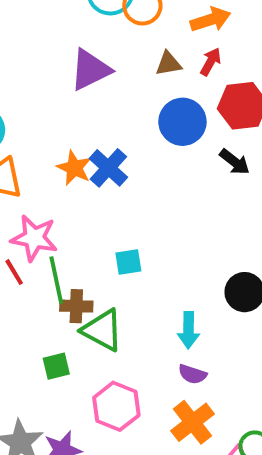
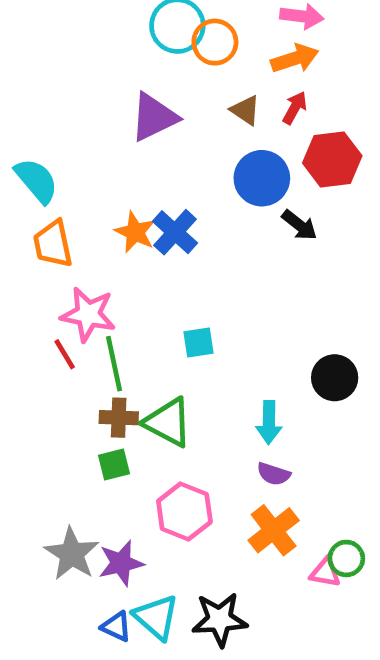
brown triangle: (168, 64) -> (245, 110), turned 44
black arrow: (235, 162) -> (299, 225), moved
brown cross: (76, 306) -> (119, 418), moved

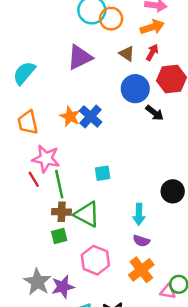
cyan semicircle: (37, 181) -> (24, 73), moved, turned -100

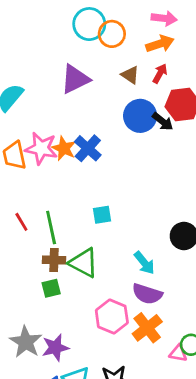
black arrow: (155, 113) -> (163, 122), moved
pink star: (46, 159) -> (41, 148), moved
cyan arrow: (139, 214) -> (144, 263), turned -40
purple semicircle: (141, 241) -> (147, 294), size x1.5
pink hexagon: (95, 260) -> (112, 316), moved

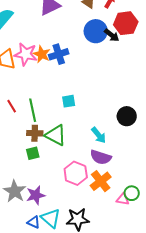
blue cross: (88, 148) -> (59, 54), turned 30

